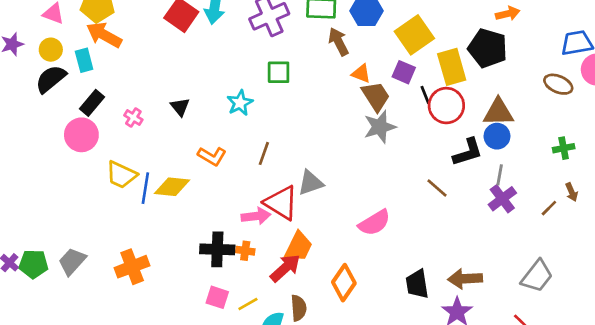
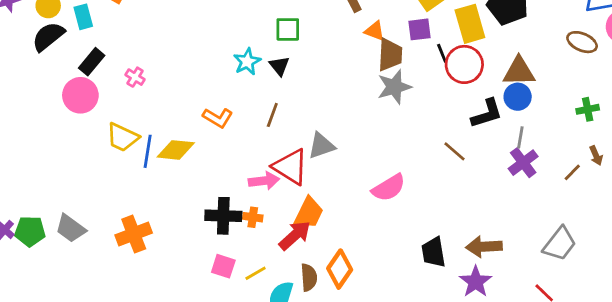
purple square: (404, 72) -> (419, 29), turned -30
brown trapezoid: (376, 96) -> (390, 55), turned 36
black triangle: (180, 107) -> (279, 66), moved
gray trapezoid: (72, 261) -> (71, 228), turned -96
orange diamond: (344, 283) -> (340, 269), moved

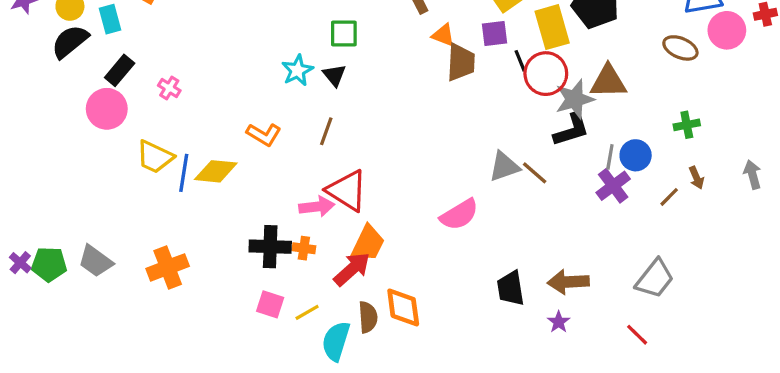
gray star: (394, 87) -> (575, 99), moved
blue circle: (518, 97) -> (636, 155), moved
gray triangle: (321, 146) -> (504, 167), moved
orange diamond: (340, 269) -> (403, 308), turned -42
purple star: (476, 282) -> (559, 322), size x0.6

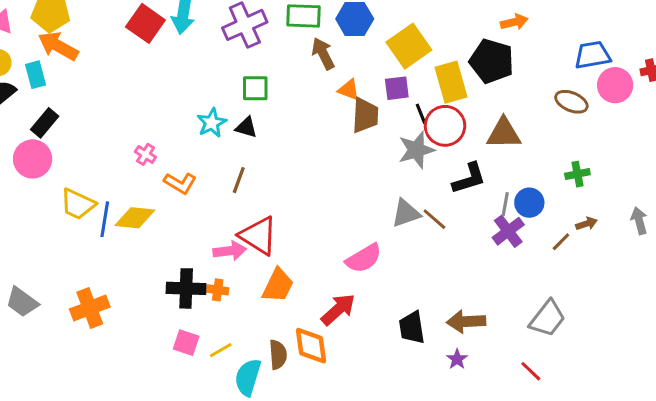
black triangle: (334, 75) -> (246, 127), turned -35
pink cross: (169, 88) -> (145, 154), moved
gray star: (575, 99) -> (416, 150), moved
brown arrow: (696, 178) -> (587, 224), turned -85
red arrow: (352, 269) -> (338, 309), moved

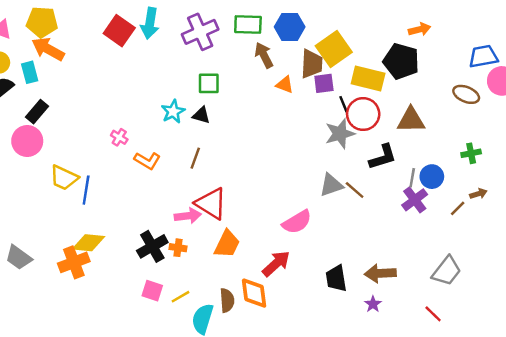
yellow rectangle: (451, 82) -> (368, 78), turned -60
brown trapezoid: (365, 115) -> (312, 64), moved
yellow diamond: (135, 218) -> (89, 243), moved
black cross: (186, 288) -> (152, 246), turned -32

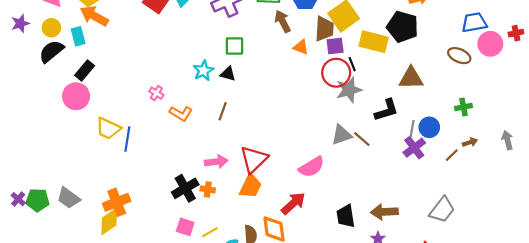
red circle: (363, 114) -> (336, 73), moved
red triangle: (211, 204) -> (254, 159), moved, turned 44
yellow diamond: (89, 243) -> (109, 222), moved, turned -40

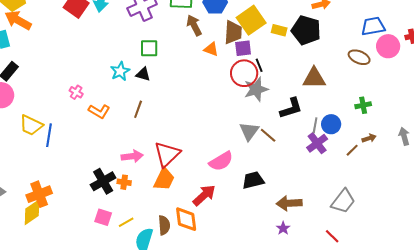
yellow rectangle: (374, 42) -> (279, 30), moved, size x0.6
gray triangle: (341, 135) -> (249, 131), turned -35
black trapezoid: (346, 216) -> (253, 180), moved, turned 85

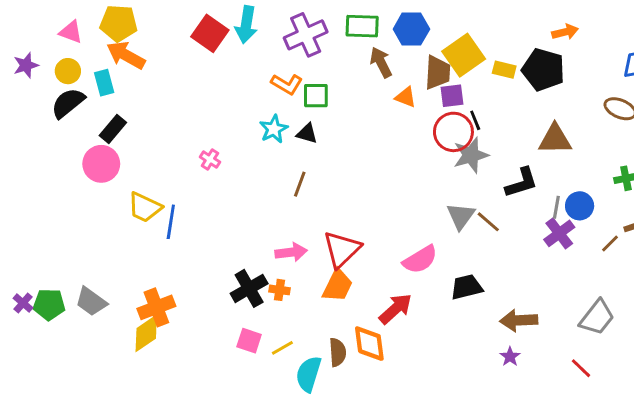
orange L-shape: (99, 111) -> (287, 84), moved

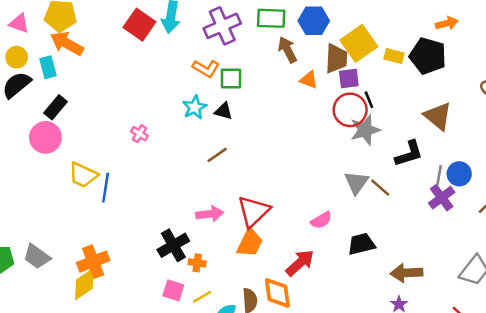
brown triangle: (555, 139) -> (438, 116), turned 40
brown line: (300, 184) -> (217, 155), turned 35
pink semicircle: (420, 259) -> (321, 220), size x0.7
orange cross: (280, 290) -> (197, 263), moved

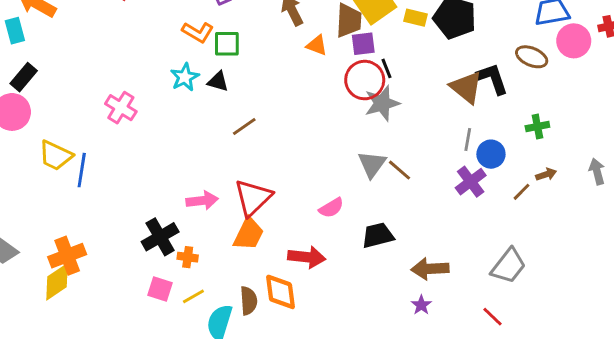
pink cross: (139, 134) -> (121, 108), size x1.5
black L-shape: (409, 154) -> (492, 79), moved, turned -92
brown line: (217, 155) -> (244, 126), moved
gray line: (439, 175) -> (468, 140), moved
red arrow: (300, 263) -> (307, 257), turned 48

